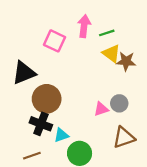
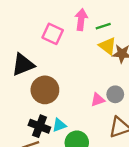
black cross: (41, 124) -> (39, 126), moved

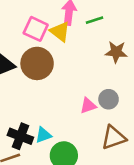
yellow triangle: (108, 46) -> (60, 32), moved
brown circle: (45, 90) -> (37, 63), moved

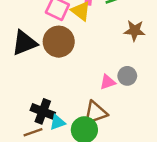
cyan triangle: (43, 135) -> (57, 122), moved
brown triangle: (114, 138) -> (95, 113), moved

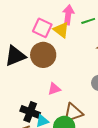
pink triangle: (108, 82) -> (54, 89), moved

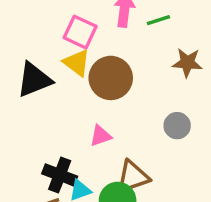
yellow triangle: (61, 30) -> (77, 63), moved
brown circle: (43, 55) -> (111, 78), moved

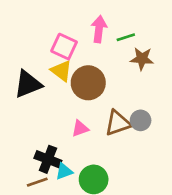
brown star: (187, 63) -> (142, 59), moved
brown triangle: (133, 177) -> (118, 123), moved

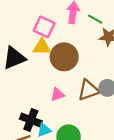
green line: (126, 37) -> (95, 19), turned 48
yellow triangle: (61, 71) -> (42, 47), turned -36

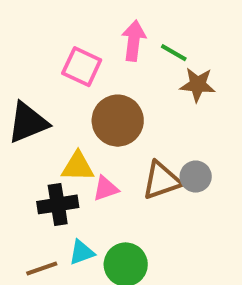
yellow triangle: (42, 47) -> (78, 167), moved
black cross: (31, 120) -> (58, 204), moved, turned -30

